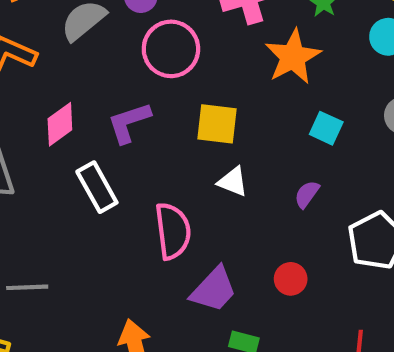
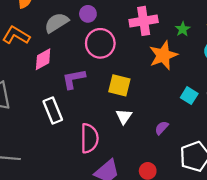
pink diamond: (60, 124) -> (43, 59), moved
cyan square: (326, 128) -> (189, 96), moved
white triangle: (233, 182) -> (124, 116), turned 35

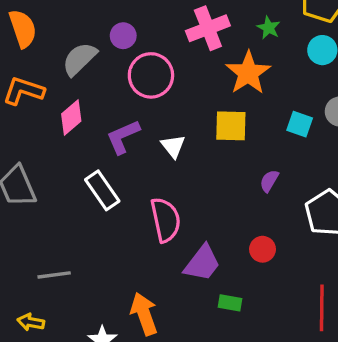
yellow square: (119, 85) -> (231, 126), moved
white triangle: (124, 116) -> (173, 146), moved

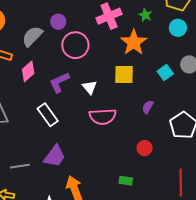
cyan square: (300, 124) -> (165, 73), turned 35
pink semicircle: (166, 220) -> (103, 117), moved, turned 100
purple trapezoid: (202, 263) -> (55, 156), moved

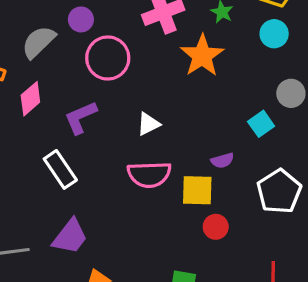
cyan square: (165, 73) -> (261, 124), moved
yellow square: (124, 74) -> (197, 190), moved
white triangle: (90, 87) -> (148, 124), moved, turned 42
purple semicircle: (148, 107) -> (222, 161), turned -136

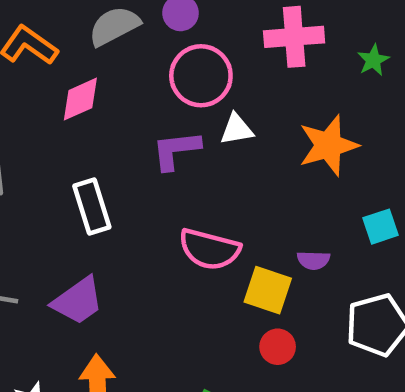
orange star: (202, 56) -> (328, 145), moved
purple L-shape: (81, 118) -> (176, 150), moved
white triangle: (148, 124) -> (237, 129), moved

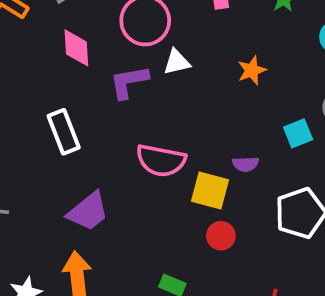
pink diamond: (80, 99) -> (76, 48), moved, turned -66
orange star: (328, 145) -> (252, 70), size x0.6
purple trapezoid: (78, 301) -> (88, 211), moved

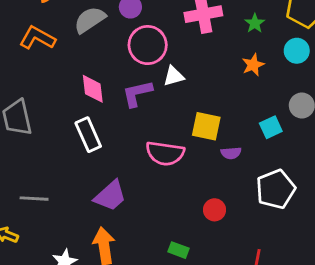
pink diamond: (76, 48) -> (93, 89), moved
orange star: (252, 70) -> (253, 65), moved
yellow square: (210, 191) -> (206, 126), moved

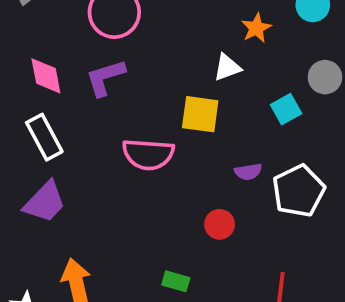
white triangle: (174, 76) -> (227, 67), moved
purple semicircle: (231, 153) -> (248, 172), moved
purple trapezoid: (110, 196) -> (45, 202), moved

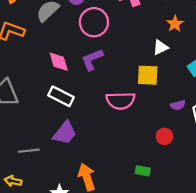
white rectangle: (44, 137) -> (61, 96), turned -30

